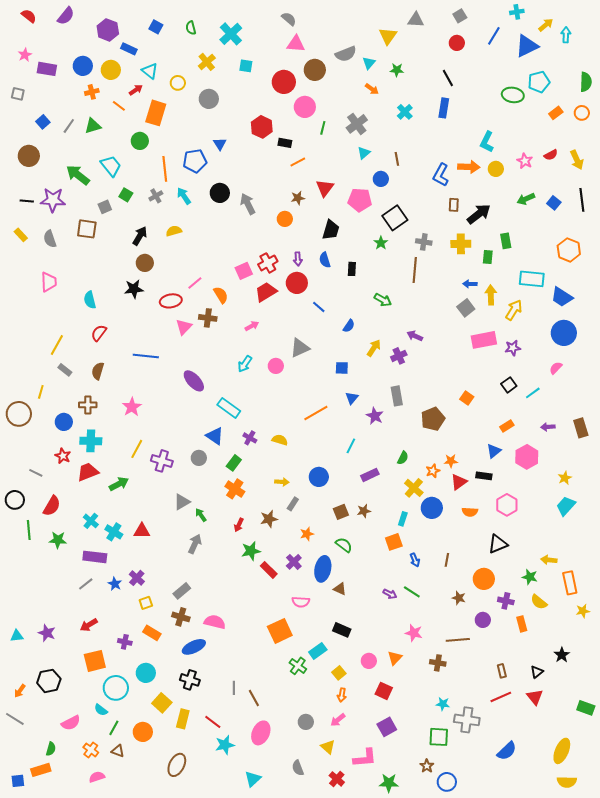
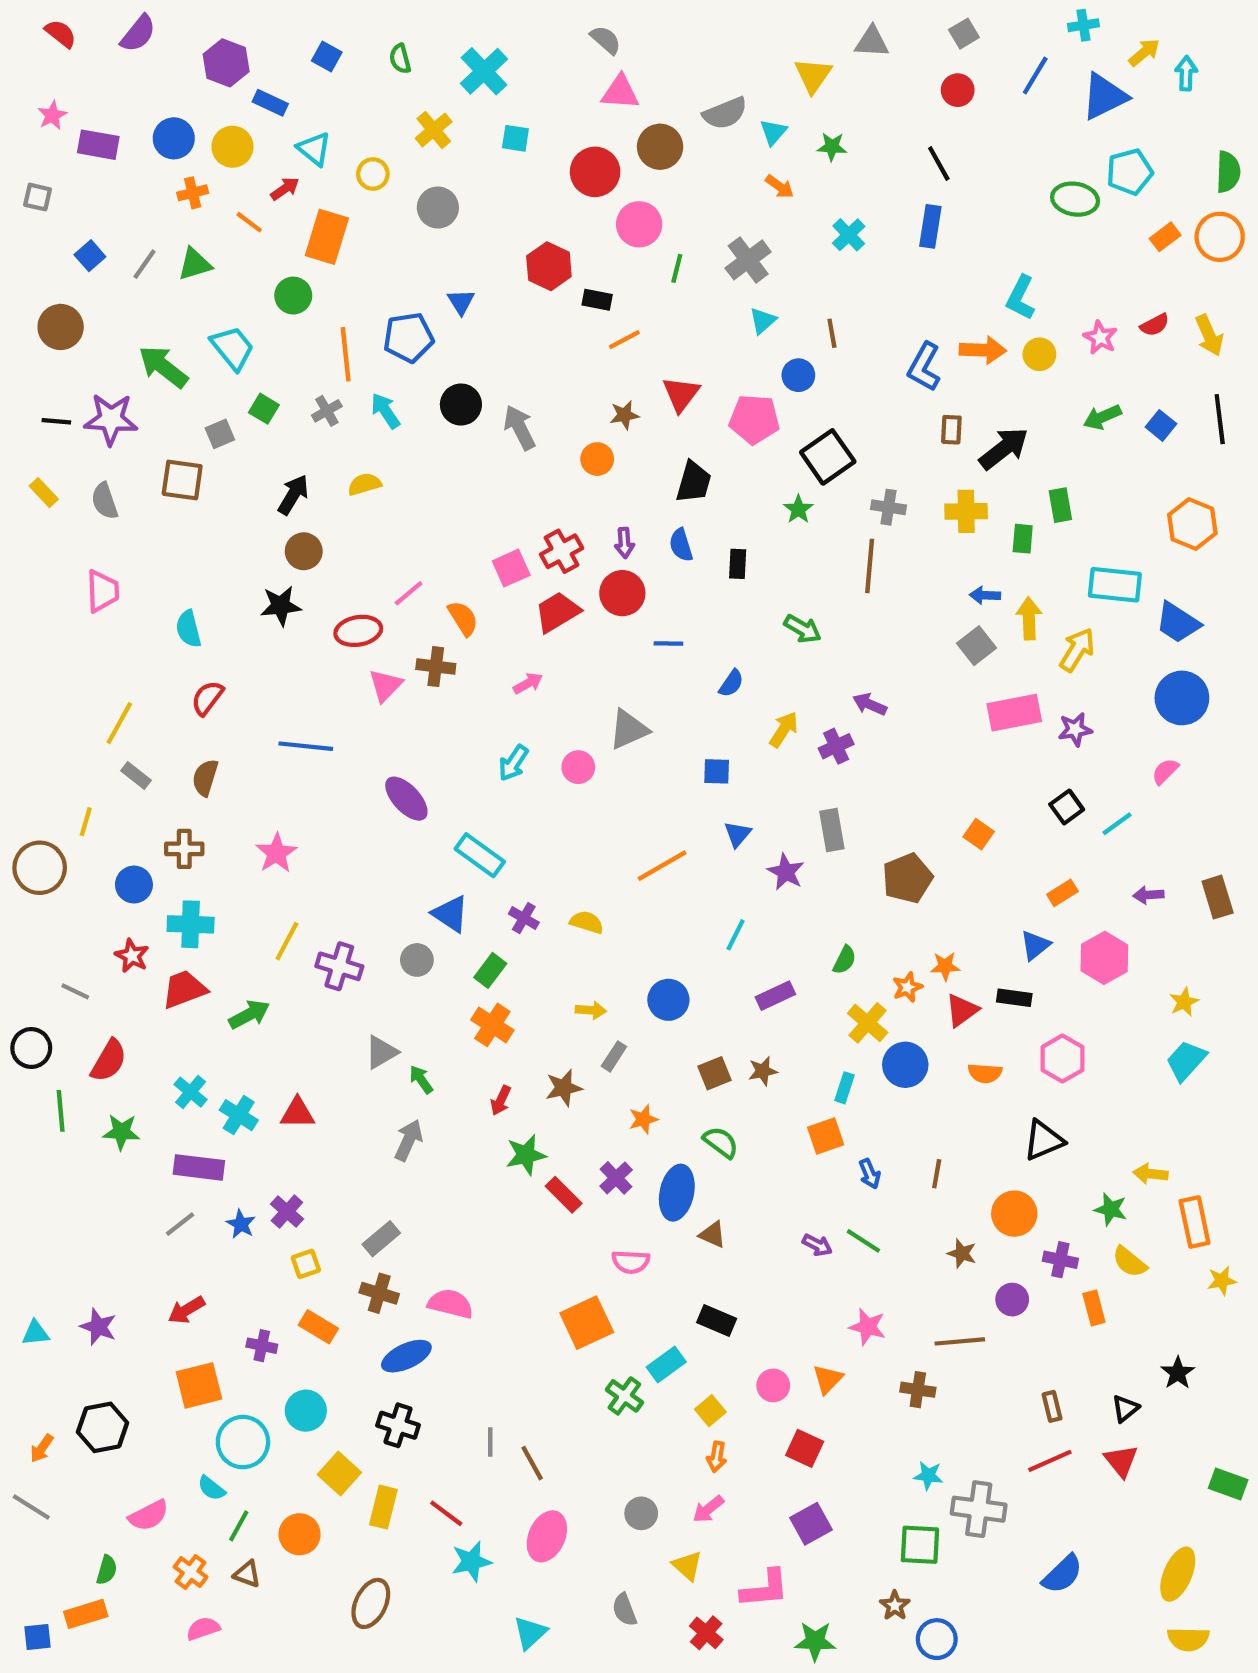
orange circle: (582, 113) -> (1220, 237), size x1.5
blue line: (319, 307) -> (668, 643), turned -40

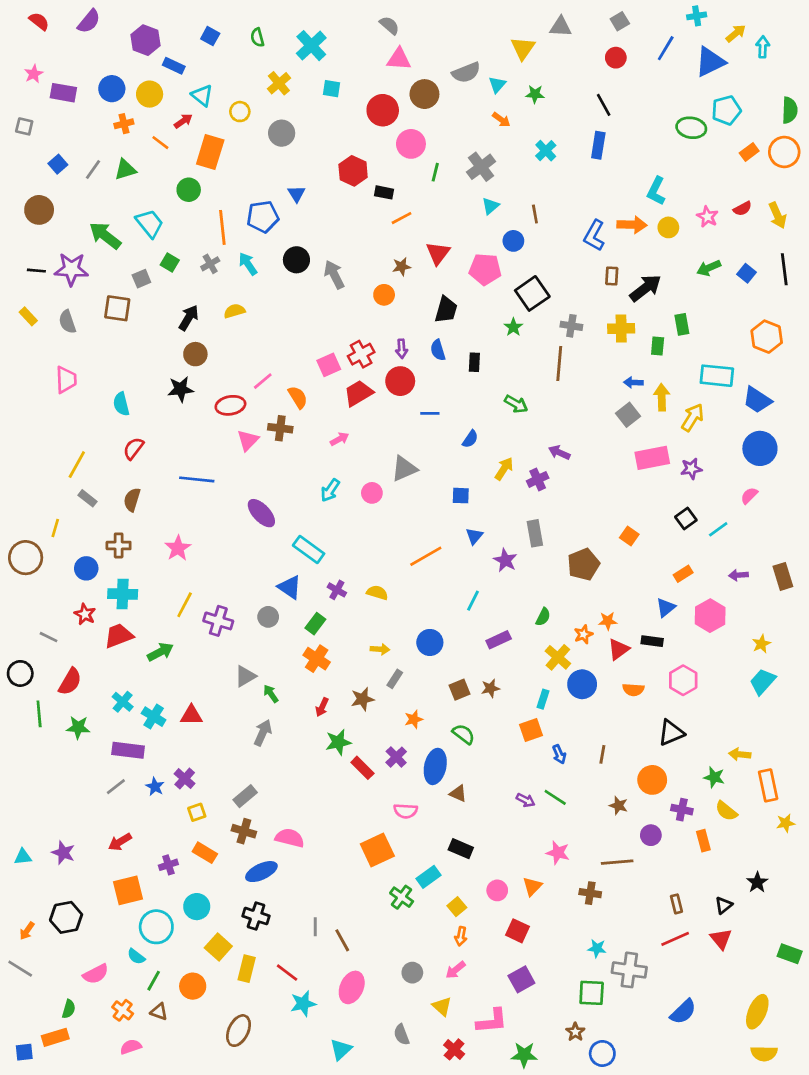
purple cross: (262, 1346) -> (168, 865), turned -30

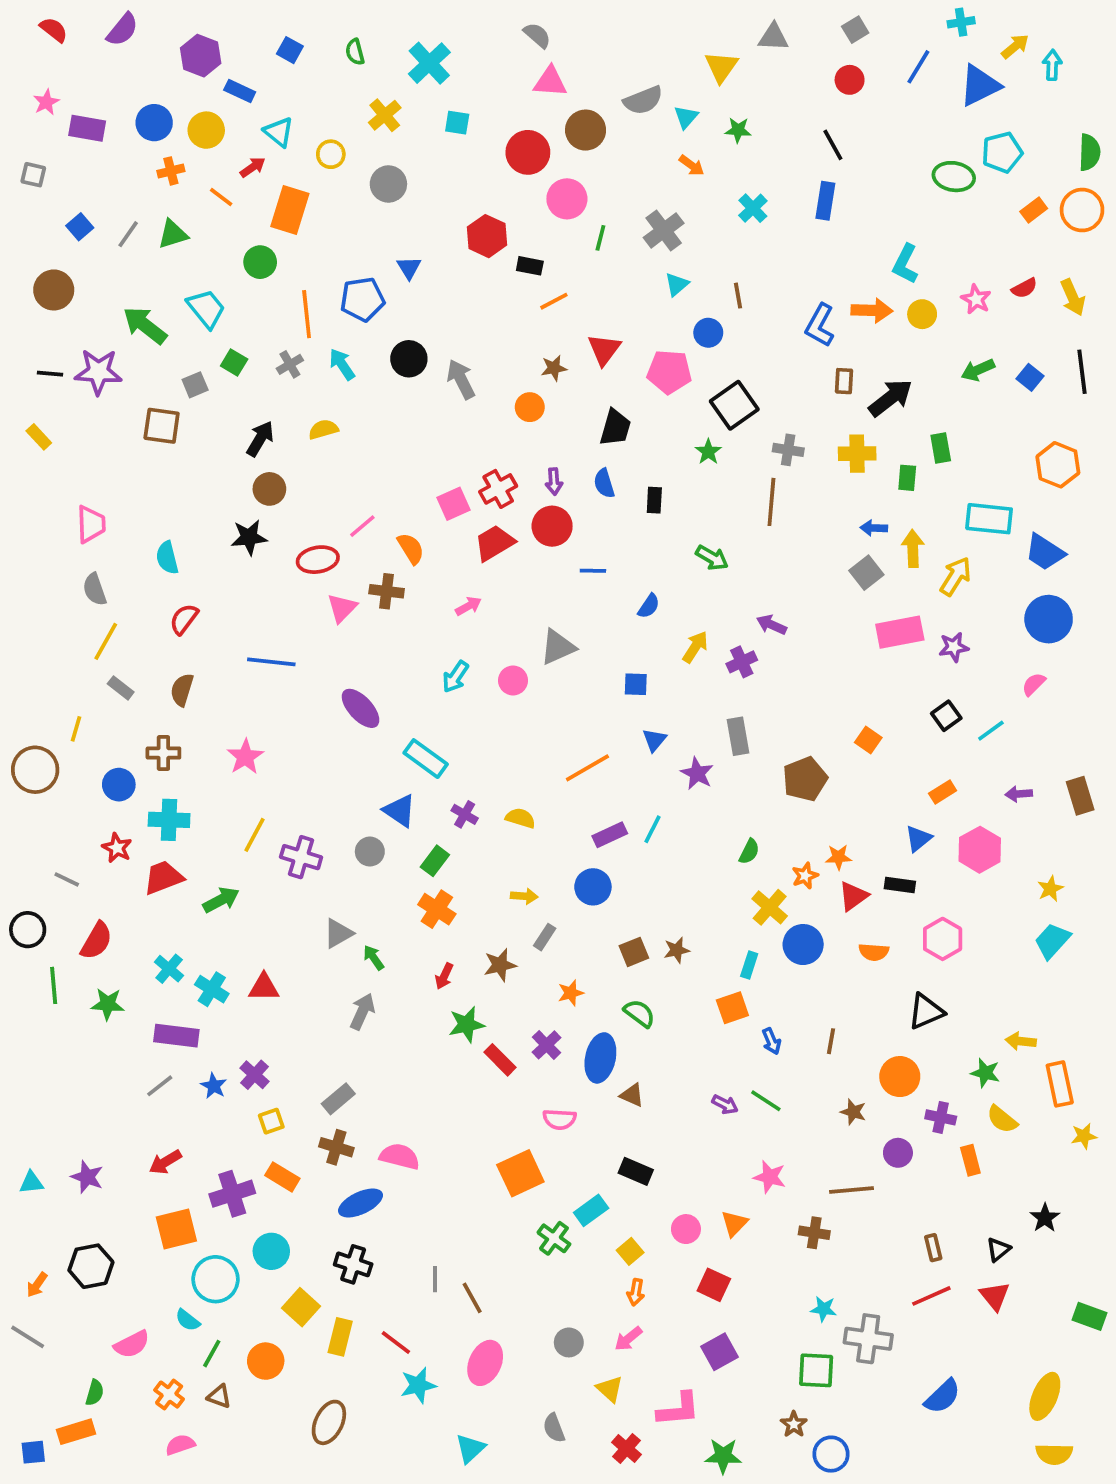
gray semicircle: (67, 322) -> (95, 589), moved
purple rectangle: (499, 640) -> (610, 835), moved
purple cross: (168, 865) -> (232, 1194), size x1.6

